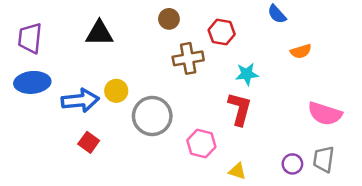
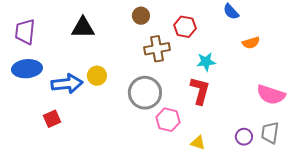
gray circle: (152, 116) -> (145, 93), moved
red square: (89, 142) -> (52, 119), moved, turned 30

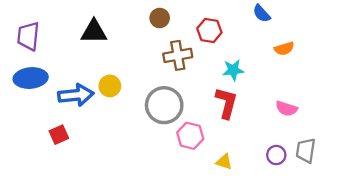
pink semicircle: (271, 95) -> (286, 109), moved, size x0.7

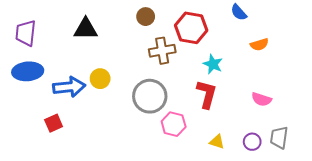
red hexagon: (209, 30) -> (191, 28), size x1.4
cyan star: (233, 70) -> (213, 64), turned 30
yellow triangle: (224, 162) -> (217, 142), moved

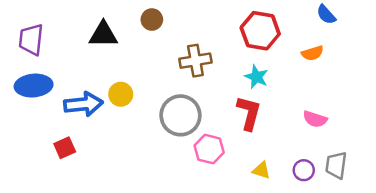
blue semicircle: (239, 12) -> (326, 15), moved
brown circle: (146, 17) -> (152, 20), moved
red hexagon: (191, 28) -> (260, 31), moved

